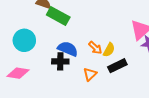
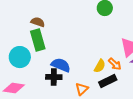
green rectangle: (58, 16) -> (38, 40), moved, turned 45
orange arrow: (95, 48) -> (115, 64), moved

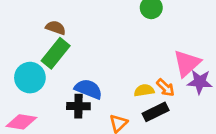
green rectangle: (38, 40) -> (56, 53), turned 55
yellow semicircle: (100, 66) -> (144, 90), turned -128

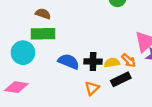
green rectangle: (56, 53) -> (43, 34), turned 50
black cross: (78, 106) -> (93, 62), moved

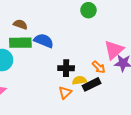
blue semicircle: (69, 62) -> (44, 41), moved
yellow semicircle: (112, 63) -> (79, 80), moved

